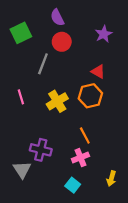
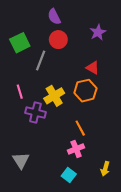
green square: (21, 33) -> (20, 43), moved
purple cross: (41, 150) -> (35, 112), moved

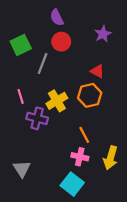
pink cross: (76, 149) -> (80, 157), turned 35
yellow arrow: (105, 169) -> (111, 158), moved, size x1.5
cyan square: (69, 175) -> (72, 184), size x1.5

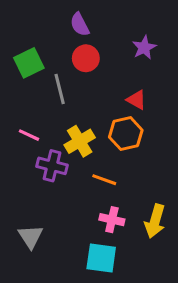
gray line: (43, 64) -> (60, 89), turned -35
pink line: (21, 96) -> (29, 135), turned -48
orange line: (84, 135) -> (104, 180), moved, turned -42
cyan square: (72, 184) -> (101, 258), turned -30

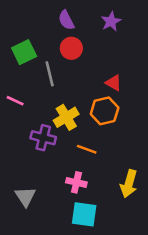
purple star: (144, 48) -> (111, 21), moved
pink line: (29, 135) -> (15, 101), moved
pink cross: (112, 220) -> (76, 182), moved

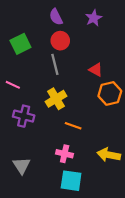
gray line: (50, 74) -> (55, 64), moved
orange hexagon: (105, 111) -> (110, 93), moved
purple cross: (43, 138) -> (24, 116), moved
yellow arrow: (129, 184) -> (109, 155), turned 85

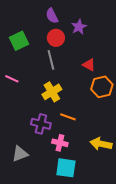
purple star: (94, 18) -> (79, 27), moved
purple cross: (24, 116) -> (41, 124), moved
gray triangle: (21, 166) -> (20, 154), turned 42

